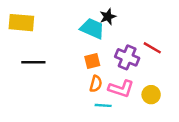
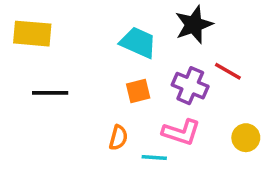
black star: (108, 17) -> (194, 25), moved, size x1.5
orange semicircle: (96, 84) -> (118, 138), moved
yellow circle: (151, 95) -> (246, 138), moved

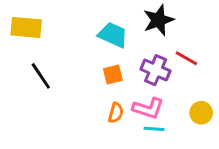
black line: (50, 93) -> (41, 76), turned 56
orange semicircle: (118, 138) -> (116, 113), moved
cyan line: (154, 157) -> (154, 129), moved

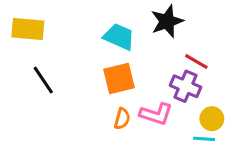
purple cross: (156, 70) -> (186, 86), moved
orange square: (113, 74) -> (119, 78), size x1.5
cyan line: (154, 129) -> (204, 139), moved

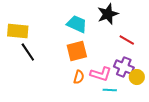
yellow rectangle: (28, 29) -> (18, 31), moved
purple cross: (186, 86) -> (124, 67), moved
cyan line: (204, 139) -> (110, 90), moved

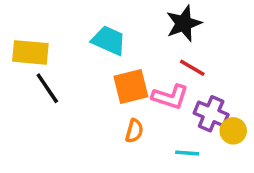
cyan trapezoid: (77, 24) -> (109, 40), moved
red line: (127, 40) -> (192, 68), moved
pink L-shape: (101, 74) -> (170, 97), moved

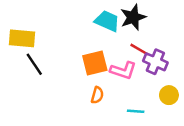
cyan trapezoid: (109, 40) -> (107, 21), moved
purple cross: (211, 114) -> (155, 62), moved

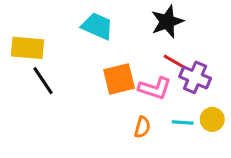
cyan trapezoid: (107, 21) -> (97, 26), moved
orange semicircle: (97, 95) -> (142, 127), moved
cyan line: (136, 111) -> (183, 122), moved

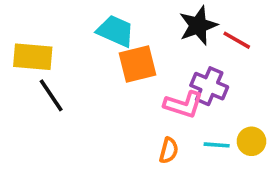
red line: (175, 62) -> (237, 40), moved
purple cross: (195, 77) -> (209, 86), moved
orange square: (119, 79) -> (138, 64), moved

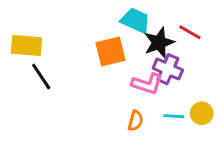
black star: (198, 25) -> (159, 43), moved
cyan trapezoid: (115, 31) -> (135, 21), moved

